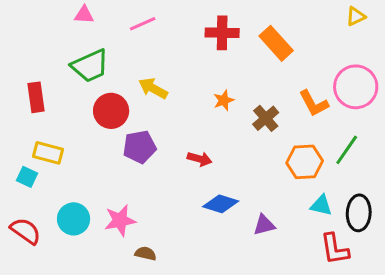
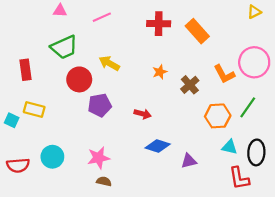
cyan square: (27, 177) -> (12, 120), moved
pink star: (120, 220) -> (99, 158), moved
red semicircle: (25, 231) -> (18, 165), turned 140

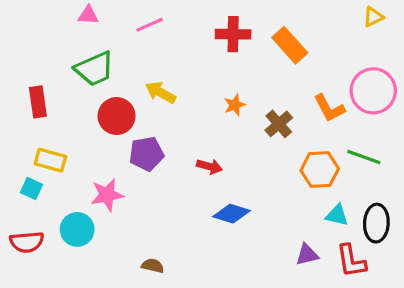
green line: (248, 107) -> (364, 157), turned 75
cyan square: (12, 120) -> (31, 188), moved
pink star: (99, 158) -> (107, 195), moved
purple triangle: (189, 161) -> (307, 255), moved

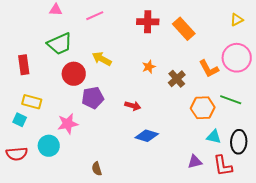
yellow triangle: (373, 17) -> (237, 20), moved
brown semicircle: (153, 266) -> (97, 169), turned -120

